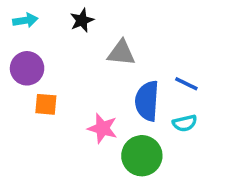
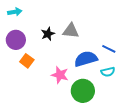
black star: (82, 20) -> (48, 34), moved
blue semicircle: (147, 101) -> (86, 59), turned 70
orange square: (46, 104) -> (27, 61), turned 32

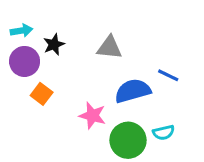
cyan arrow: (15, 12) -> (21, 31), moved
black star: (48, 34) -> (54, 44), moved
cyan semicircle: (108, 72) -> (164, 133), moved

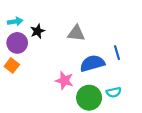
blue line: (168, 75) -> (117, 53), turned 48
orange square: (42, 94) -> (12, 65), moved

